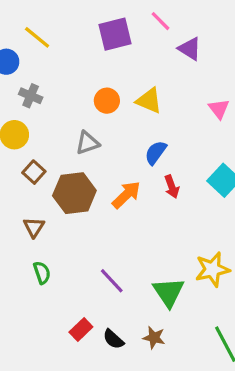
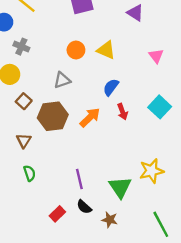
purple line: (112, 281) -> (79, 179), turned 30
black semicircle: (113, 339) -> (84, 207), moved

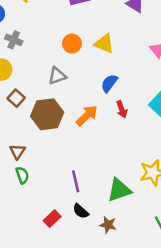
brown triangle: (24, 141) -> (17, 152), moved
green triangle: (120, 187) -> (119, 190), turned 45

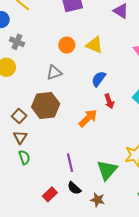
brown square: (16, 98) -> (19, 116), moved
orange arrow: (87, 116) -> (88, 118), moved
green triangle: (119, 190) -> (107, 170), turned -30

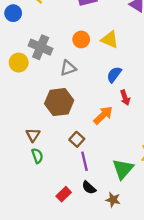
gray cross: (17, 42) -> (41, 47), moved, size x1.5
brown square: (19, 116) -> (77, 139), moved

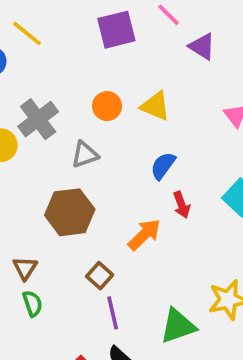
gray cross: (41, 47) -> (38, 119), turned 30
green triangle: (123, 169) -> (178, 326), turned 30

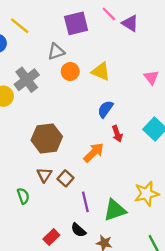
purple triangle: (202, 46) -> (130, 23), moved
gray triangle: (85, 155) -> (56, 52), moved
brown triangle: (25, 268) -> (44, 175), moved
purple line: (113, 313) -> (85, 202), moved

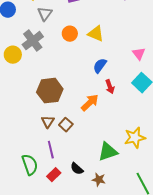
gray triangle: (56, 52) -> (45, 14), moved, turned -35
pink triangle: (151, 77) -> (139, 54), moved
green semicircle: (23, 196) -> (30, 165), moved, size x1.5
purple line: (85, 202) -> (51, 150), moved

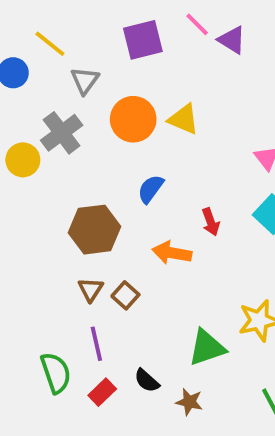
orange circle: (70, 34) -> (133, 119), size x1.5
blue semicircle: (100, 66) -> (151, 189), moved
orange arrow: (90, 103) -> (172, 253), turned -126

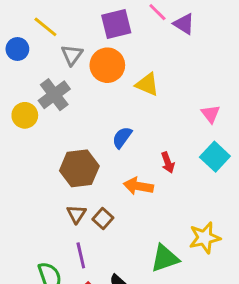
orange circle: (133, 119) -> (107, 65), moved

